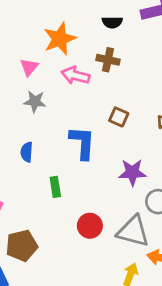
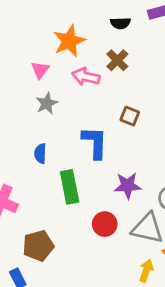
brown cross: (108, 60) -> (117, 60), turned 35
gray star: (35, 101) -> (47, 103), turned -30
purple star: (132, 172) -> (128, 186), moved
green rectangle: (55, 187) -> (70, 187), size x1.6

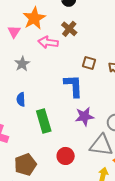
pink triangle: (40, 70) -> (14, 32), moved
brown square: (130, 116) -> (89, 63), moved
blue L-shape: (95, 143) -> (73, 86), moved
red circle: (105, 224) -> (66, 156), moved

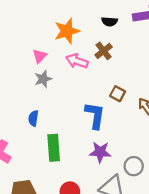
pink triangle: (14, 32) -> (40, 56), moved

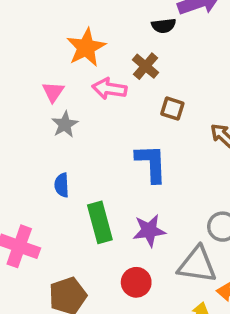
black semicircle: (109, 22) -> (164, 26), moved
brown square: (118, 94) -> (172, 109), moved
purple star: (100, 152) -> (149, 231), moved

